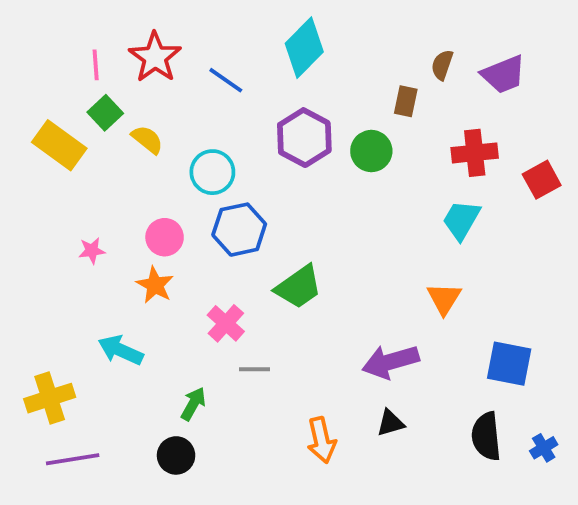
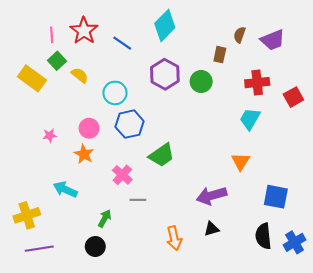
blue cross: (544, 448) -> (295, 242), size x1.5

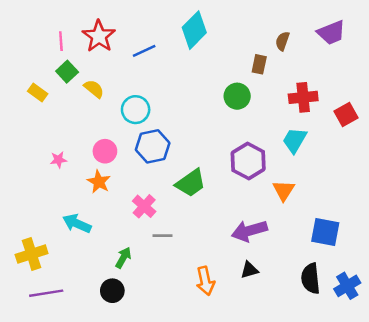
purple trapezoid: (273, 40) -> (331, 33), moved
blue line: (122, 43) -> (144, 51), turned -60
purple hexagon: (165, 74) -> (248, 161), moved
yellow rectangle: (32, 78) -> (38, 92), size x0.6

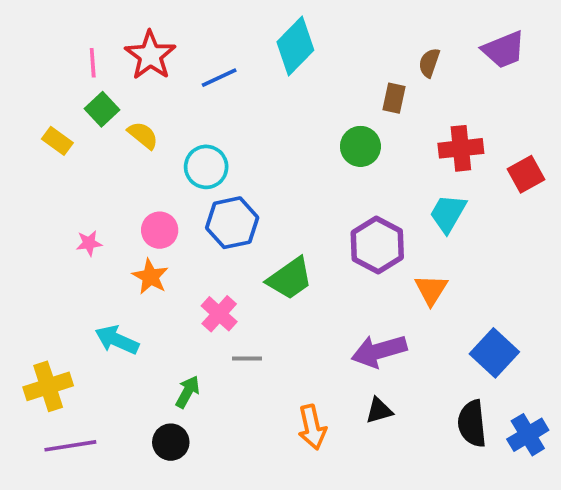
blue square: (325, 232) -> (494, 353), turned 32

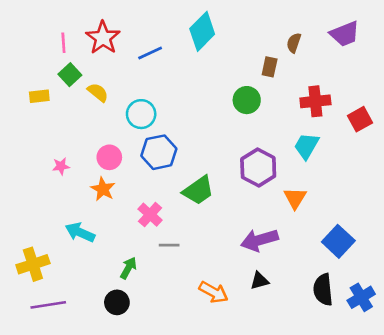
yellow rectangle: (57, 141) -> (39, 96), turned -42
orange arrow: (312, 427) -> (214, 292), turned -48

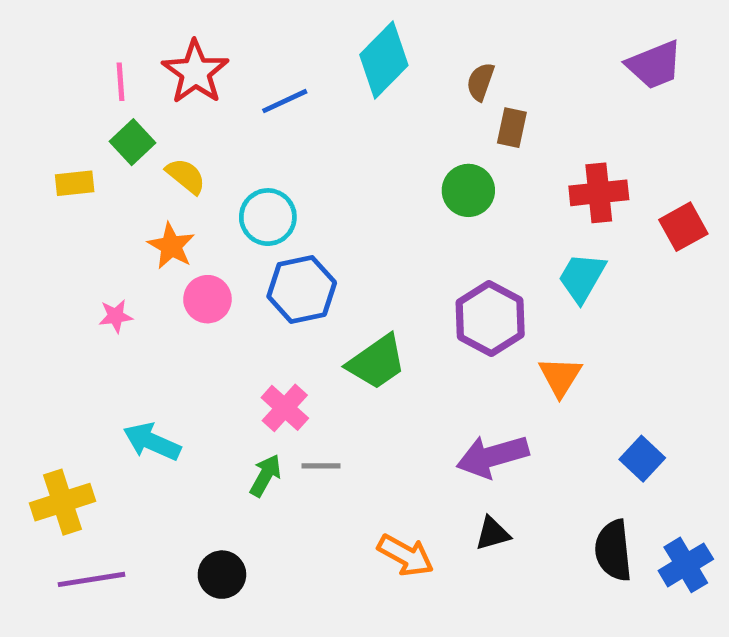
brown semicircle: (294, 43) -> (480, 82), moved
orange star: (103, 189) -> (171, 246), moved
blue square: (338, 241) -> (642, 459), size x0.7
green arrow: (128, 268) -> (265, 476), moved

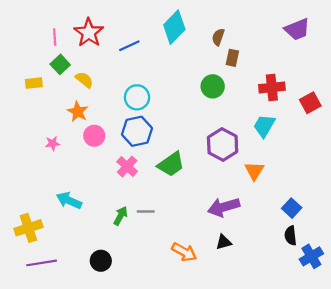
cyan circle: (268, 217) -> (137, 97), moved
pink cross: (285, 408) -> (127, 166), moved
black semicircle: (613, 550) -> (291, 236), moved, size x0.7

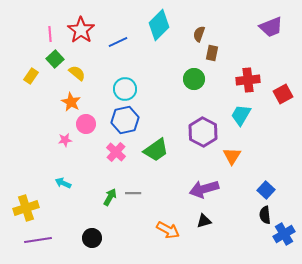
yellow rectangle: (34, 83) -> (31, 76), turned -49
pink star: (53, 143) -> (65, 140), moved
cyan arrow: (69, 200) -> (63, 183), size x0.7

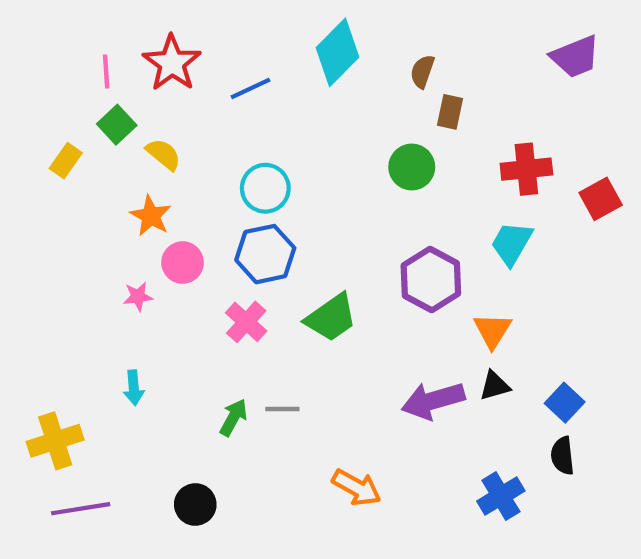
cyan arrow: (63, 183) -> (134, 388), turned -119
black triangle: (204, 221) -> (495, 386), moved
blue cross: (284, 234) -> (501, 496), moved

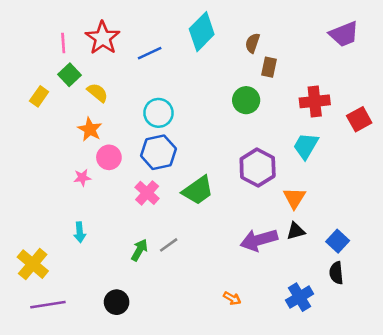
gray line: (282, 409) -> (169, 245), turned -36
yellow cross: (55, 441) -> (33, 264), turned -32
orange arrow: (357, 488) -> (232, 298), moved, size x0.6

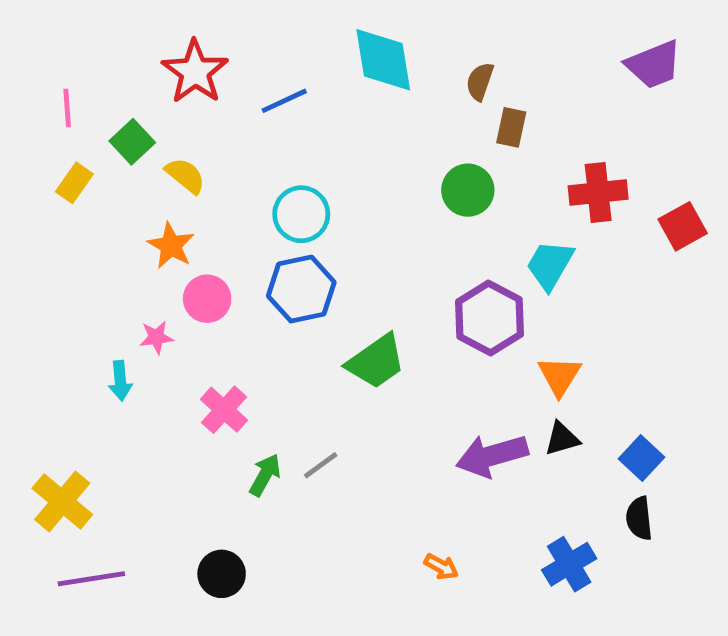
cyan diamond: (202, 32) -> (383, 60), turned -54
pink line: (63, 43) -> (67, 108), moved
cyan trapezoid: (306, 146) -> (550, 265), moved
pink cross: (147, 193) -> (224, 410), moved
cyan arrow: (80, 232) -> (120, 381), moved

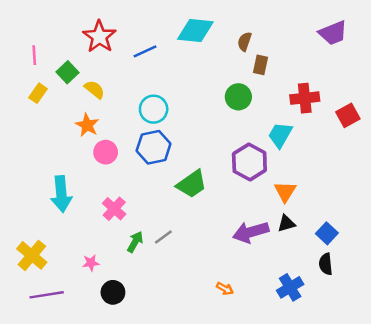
cyan diamond: (383, 60) -> (195, 30), turned -75
pink star: (156, 337) -> (91, 263), moved
cyan arrow: (120, 381) -> (61, 194), size x1.8

